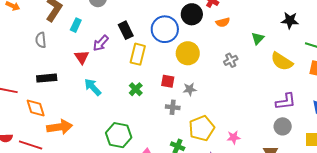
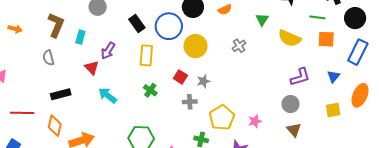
black rectangle: (126, 30) -> (137, 23), moved
red square: (168, 81) -> (180, 77), turned 32
orange diamond: (36, 108) -> (55, 126), turned 40
gray circle: (283, 126) -> (290, 104), moved

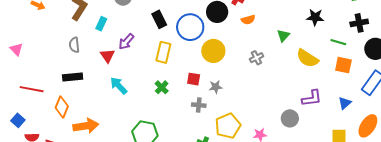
gray semicircle: (48, 58) -> (74, 45), moved
red square: (180, 77) -> (194, 79), turned -32
gray circle: (290, 104) -> (290, 118), moved

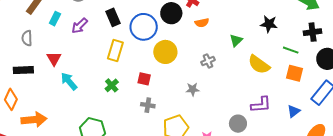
purple arrow: (126, 42) -> (80, 26), moved
red triangle: (107, 56) -> (54, 59), moved
gray star: (216, 87) -> (193, 89), moved

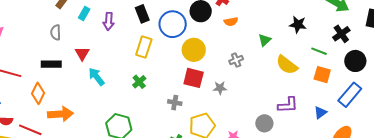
purple arrow: (80, 26) -> (109, 21), turned -42
black cross: (313, 32) -> (341, 34), turned -30
red square: (144, 79) -> (194, 78), moved, size x1.5

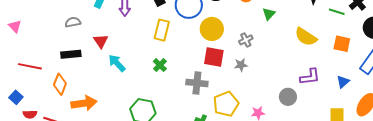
gray semicircle: (56, 32) -> (73, 22), turned 84
green triangle: (265, 40) -> (269, 14), moved
green line: (319, 51) -> (337, 12), moved
gray cross: (236, 60) -> (246, 40), moved
gray cross: (175, 103) -> (197, 83), size x1.5

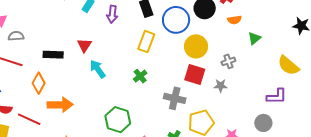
gray semicircle: (73, 22) -> (16, 36), moved
purple L-shape: (310, 77) -> (277, 96), moved

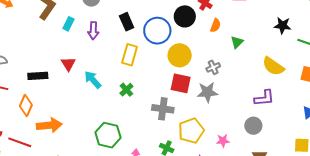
orange semicircle: (234, 20) -> (216, 25), turned -56
cyan arrow: (98, 69) -> (93, 80), moved
gray star: (221, 86) -> (207, 92), size x1.5

